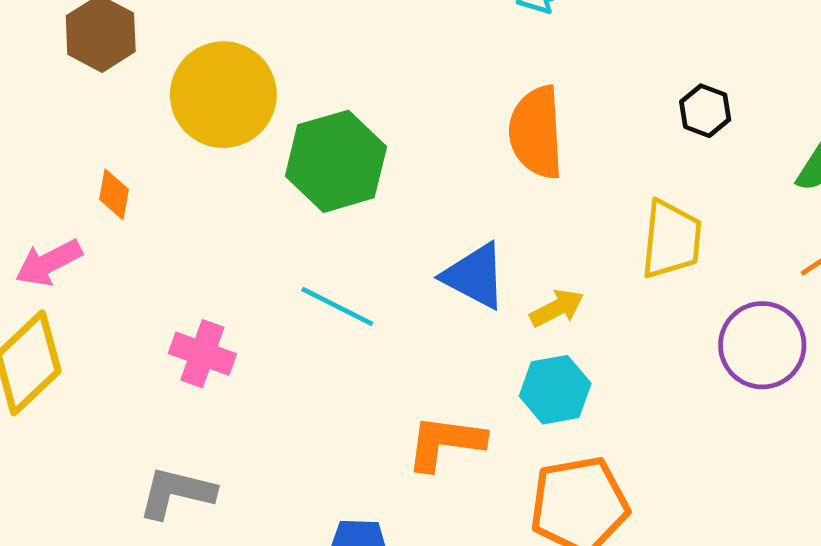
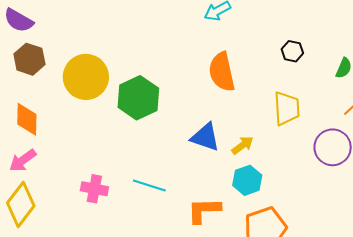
orange diamond: (114, 194) -> (27, 119), moved, size x1.6
cyan line: (337, 306) -> (149, 186), moved

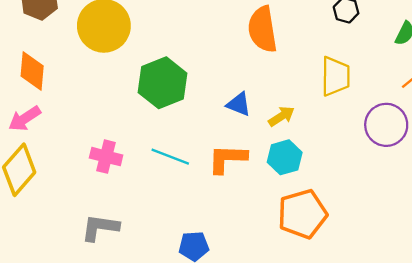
green hexagon: (138, 98) -> (162, 83), moved
blue triangle: (205, 137) -> (239, 104), size x0.7
orange L-shape: (204, 210) -> (227, 159), moved

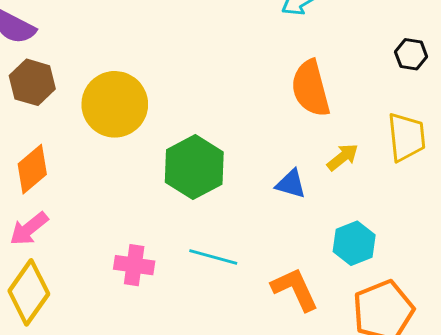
orange diamond: (32, 71) -> (32, 169), turned 51
yellow arrow: (281, 116) -> (343, 157), moved
orange L-shape: (227, 159) -> (295, 289), moved, turned 69

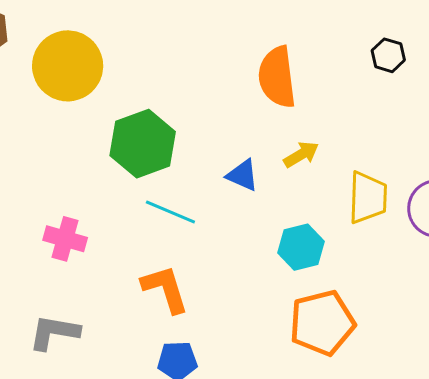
yellow trapezoid: (406, 137) -> (368, 198), moved
cyan line: (213, 257) -> (170, 212), moved
orange L-shape: (295, 289) -> (165, 289), moved

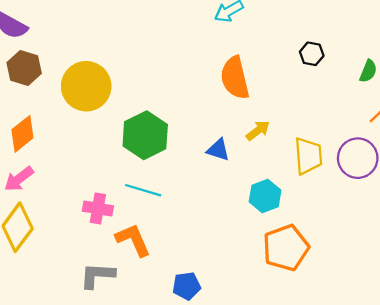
cyan line: (170, 212) -> (143, 190), moved
orange L-shape: (165, 289) -> (133, 240), moved

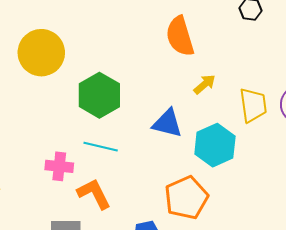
blue triangle: (218, 150) -> (167, 123), moved, size x1.4
cyan hexagon: (265, 196) -> (215, 145), size x1.4
orange pentagon: (286, 248) -> (186, 198), moved

